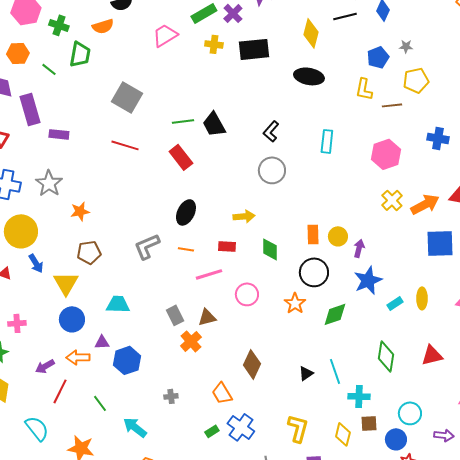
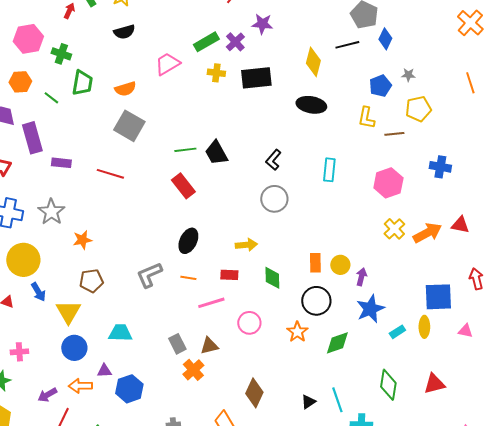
orange semicircle: (103, 26) -> (125, 89), moved
red line: (125, 145) -> (110, 174), moved
blue square: (440, 243) -> (438, 297), moved

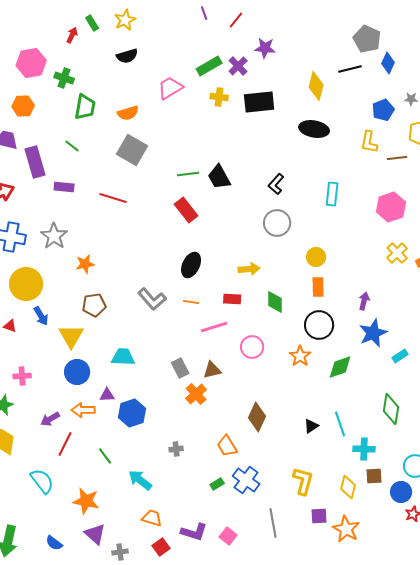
green line: (51, 98) -> (72, 146), moved
yellow circle: (340, 265) -> (316, 257), moved
gray L-shape: (149, 275) -> (152, 299), turned -108

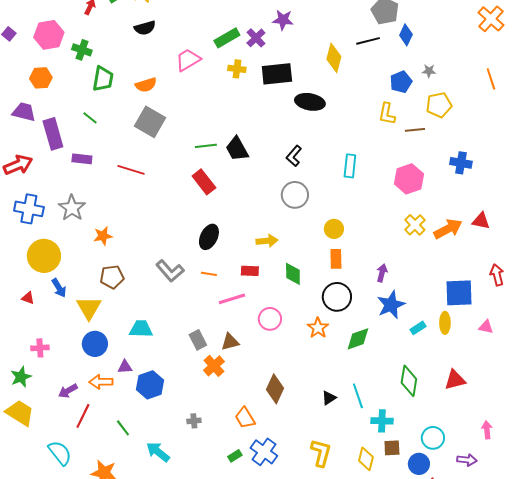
black ellipse: (314, 129) -> (310, 102), moved

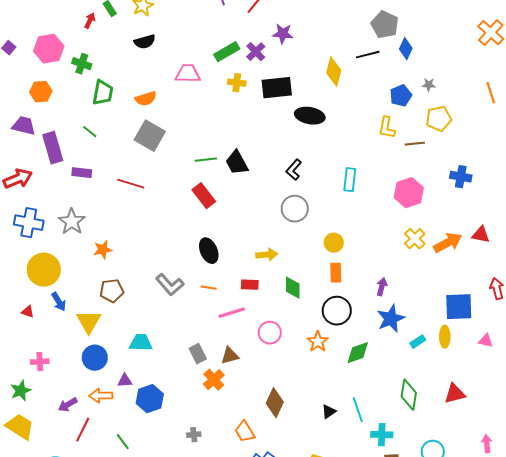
pink trapezoid: (188, 60) -> (188, 74), turned 32
black ellipse: (209, 237) -> (209, 251), turned -50

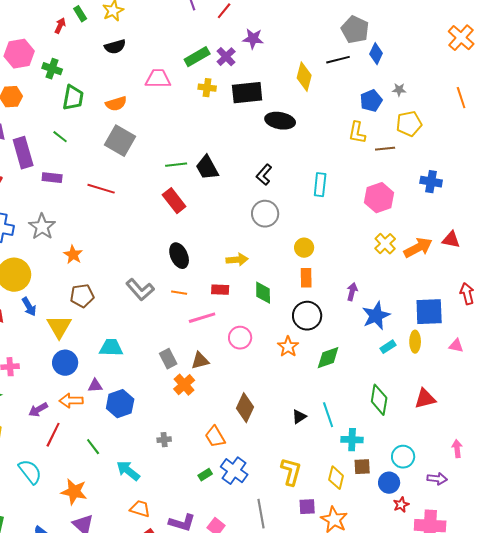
orange star: (103, 250) -> (73, 255), turned -30
blue star: (391, 319) -> (376, 316), moved

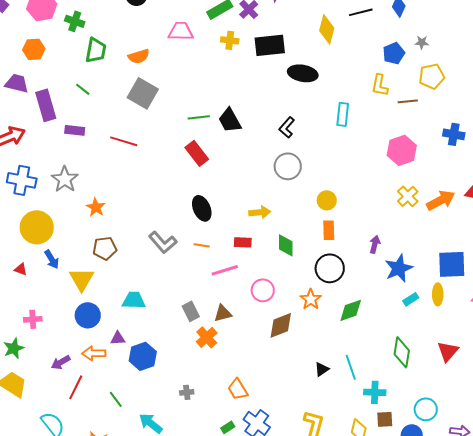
cyan rectangle: (320, 185) -> (343, 114), moved
red triangle: (425, 399) -> (448, 351), turned -35
brown diamond: (245, 408) -> (281, 325), moved, turned 44

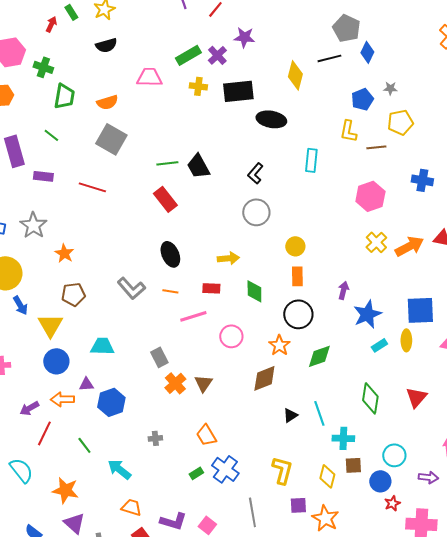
brown triangle: (223, 313) -> (203, 383), moved, turned -42
brown diamond: (281, 325) -> (264, 378), moved

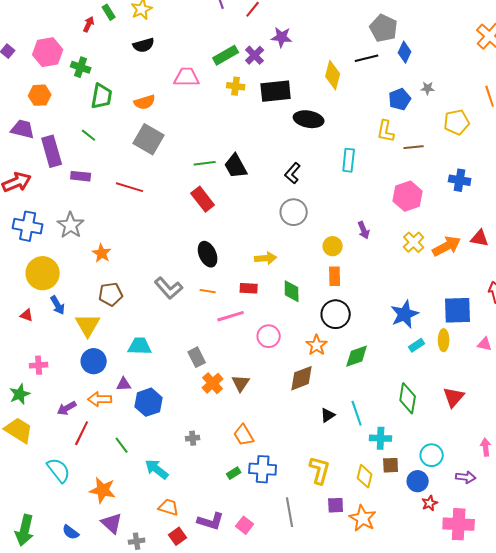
yellow pentagon: (400, 122) -> (457, 122), moved
purple arrow: (343, 290) -> (364, 230), moved, turned 144
blue cross: (225, 469) -> (263, 469), turned -32

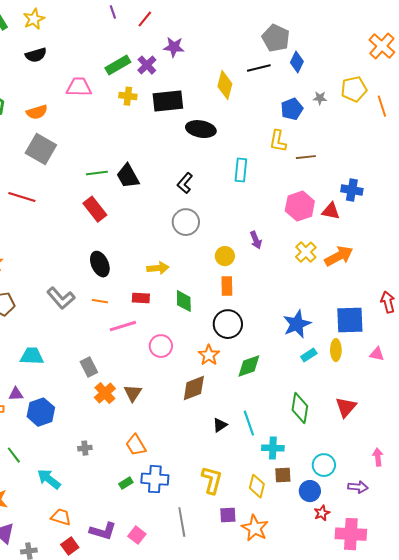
yellow pentagon: (457, 122) -> (354, 89), moved
red triangle: (480, 238) -> (331, 211), moved

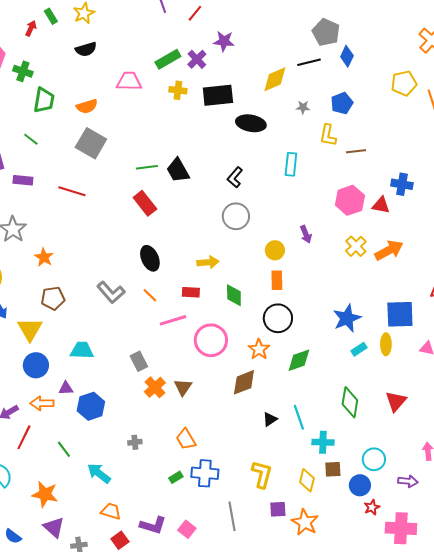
yellow diamond: (225, 85) -> (275, 79), turned 52
gray star: (320, 98) -> (303, 107), moved
orange line: (100, 301) -> (150, 295), turned 35
pink circle: (161, 346) -> (211, 340), size x1.4

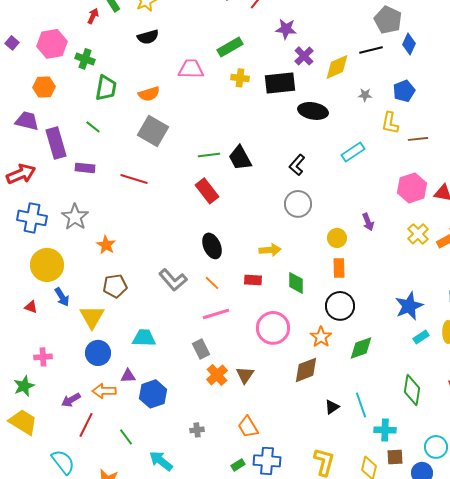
purple cross: (197, 59) -> (304, 56), moved
cyan rectangle: (291, 164) -> (353, 152), turned 50
pink line: (173, 320) -> (216, 314), moved

